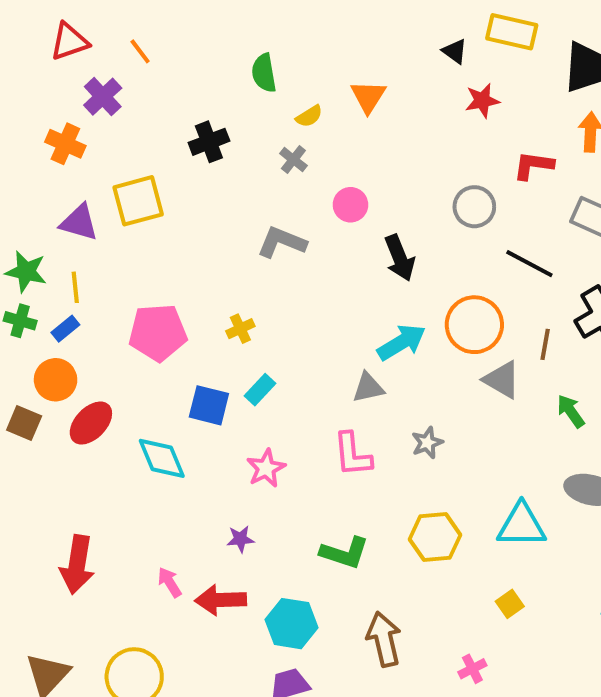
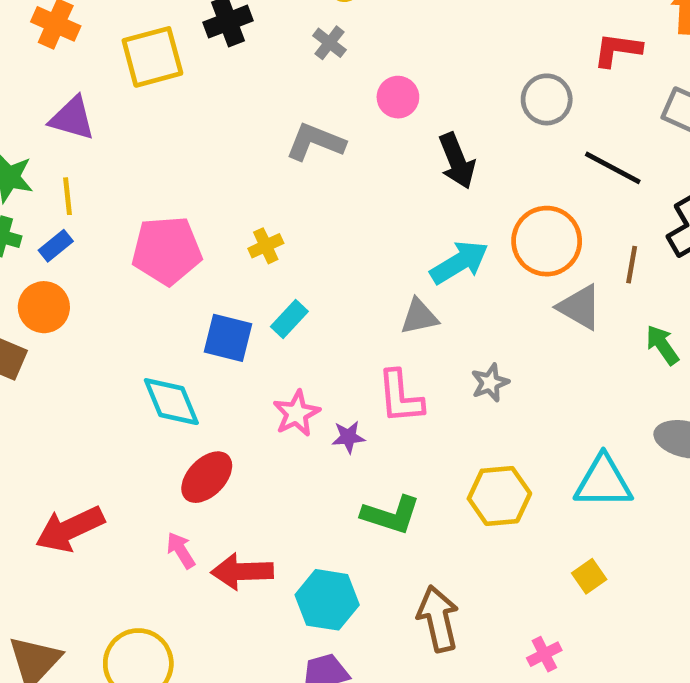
yellow square: (138, 201) -> (152, 57), moved
red ellipse: (91, 423) -> (207, 477), moved
purple star: (240, 539) -> (348, 437), moved
red arrow: (77, 565) -> (70, 529), turned 56

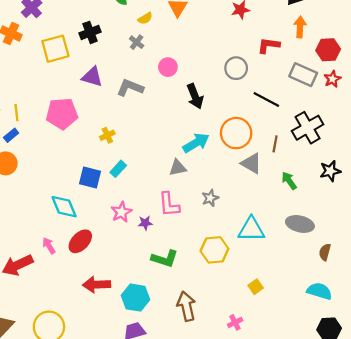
purple triangle: (72, 118) -> (92, 77), moved
pink pentagon: (167, 251) -> (62, 114), moved
cyan triangle: (603, 482) -> (251, 229), moved
pink arrow: (181, 550) -> (49, 246), moved

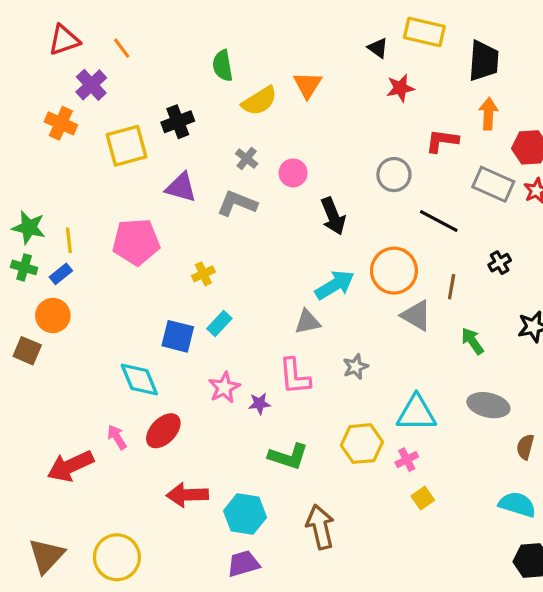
yellow semicircle: (145, 18) -> (259, 101), size x1.6
gray cross: (137, 42) -> (247, 159), moved
black cross: (308, 128) -> (500, 263), size x0.5
pink cross: (235, 322) -> (407, 460), moved

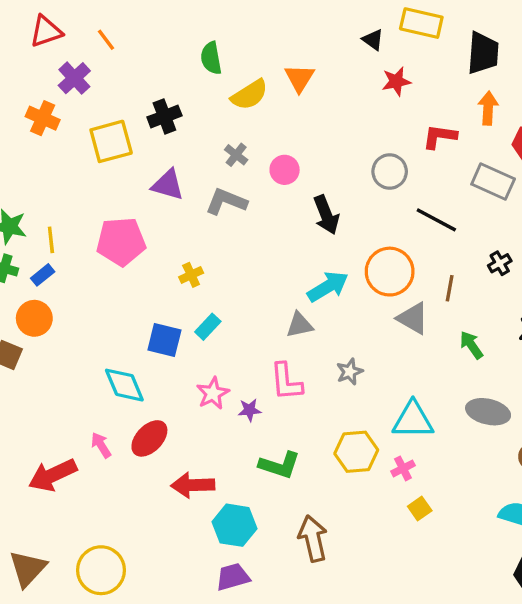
red arrow: (187, 495) -> (193, 485), moved

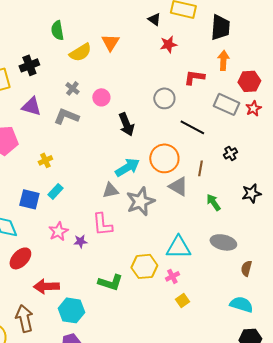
gray star: (350, 372) -> (140, 201), moved, size x1.8
green L-shape: (280, 465) -> (110, 282), moved
brown arrow: (313, 539) -> (24, 318), moved

